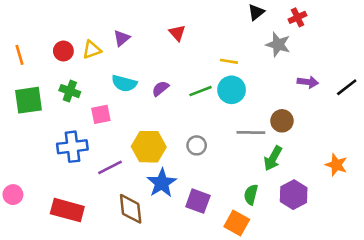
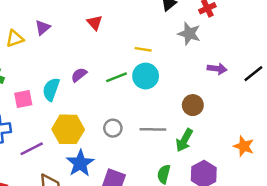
cyan semicircle: (124, 83) -> (51, 89), moved, turned 95
gray line: (251, 132) -> (153, 129), moved

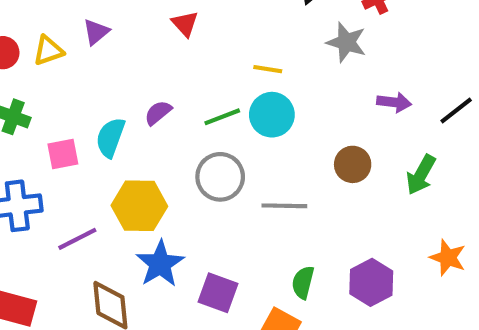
gray circle: (113, 128) -> (220, 177), moved, size x1.5
green arrow: (184, 140) -> (421, 175), moved
orange star: (244, 146) -> (448, 258), moved

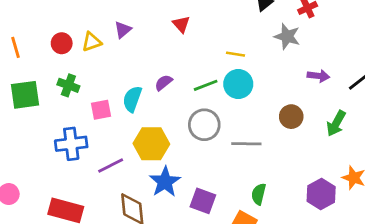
purple hexagon: (371, 282) -> (321, 194), moved

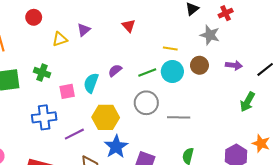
red circle: (62, 43) -> (34, 17), moved
brown circle: (291, 117) -> (199, 65), moved

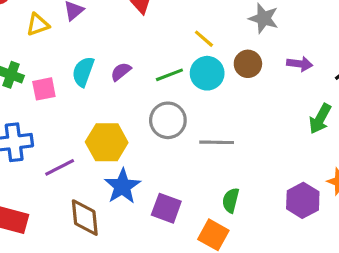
yellow line: (170, 49) -> (204, 39), turned 32
cyan semicircle: (91, 83) -> (83, 72), moved
pink square: (67, 91) -> (44, 89), moved

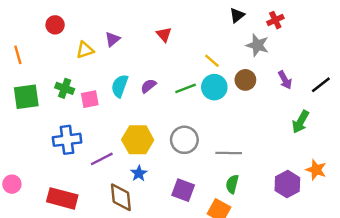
purple arrow: (300, 64) -> (285, 80), turned 54
gray circle: (168, 120) -> (184, 140), moved
gray line: (217, 142) -> (229, 153), moved
blue star: (122, 186) -> (139, 173), moved, size x0.6

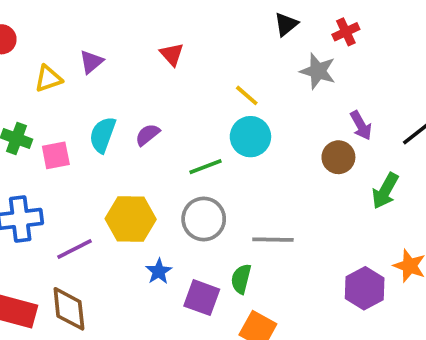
brown circle: (245, 80) -> (338, 157), moved
green line: (186, 88) -> (206, 167), moved
blue star: (139, 173) -> (159, 271), moved
green semicircle: (232, 184) -> (241, 279), moved
brown diamond: (121, 197) -> (69, 309), moved

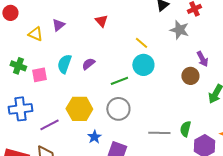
yellow triangle: (48, 79) -> (35, 34), turned 42
gray line: (273, 240) -> (159, 133), moved
green semicircle: (241, 279) -> (185, 129), moved

